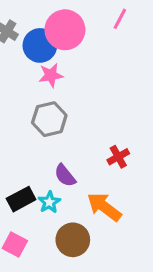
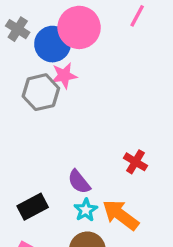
gray hexagon: (49, 119) -> (41, 92), moved
red cross: (118, 157) -> (135, 162), turned -30
cyan star: (49, 202) -> (86, 210), moved

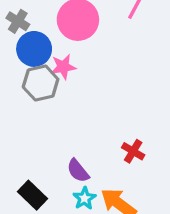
blue circle: (53, 44) -> (34, 49), moved
black rectangle: (33, 207) -> (32, 195), turned 72

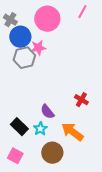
cyan star: (84, 198) -> (40, 129), moved

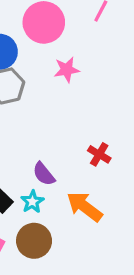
pink star: (38, 48) -> (67, 70), moved
brown circle: (52, 153) -> (34, 241), moved

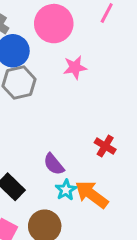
cyan star: (32, 202) -> (66, 190), moved

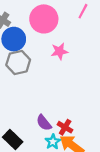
red cross: (105, 146) -> (65, 127), moved

